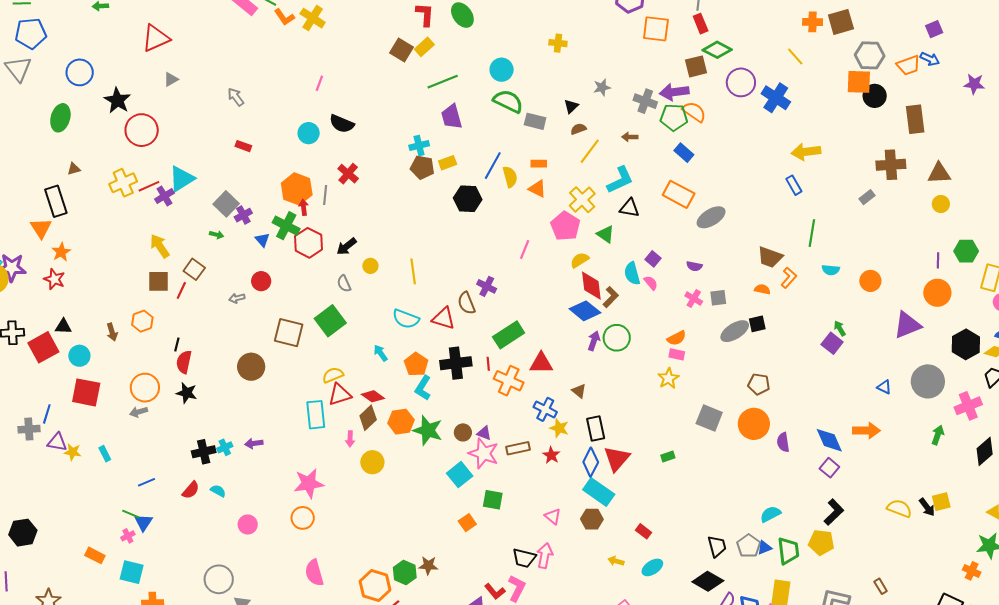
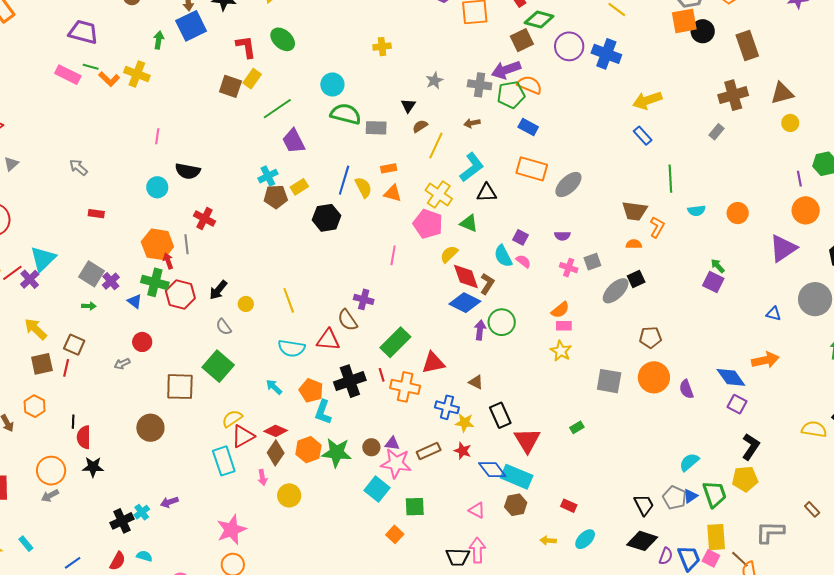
blue diamond: (591, 462) -> (492, 470), moved, turned -52

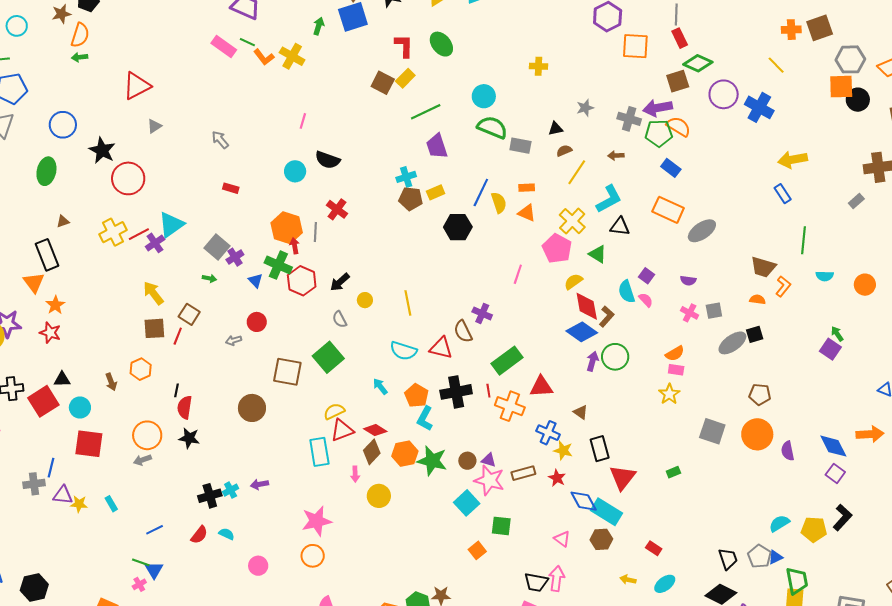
black triangle: (408, 106) -> (556, 129), turned 35
yellow pentagon: (745, 479) -> (814, 529), moved
green trapezoid: (714, 494) -> (797, 581), moved

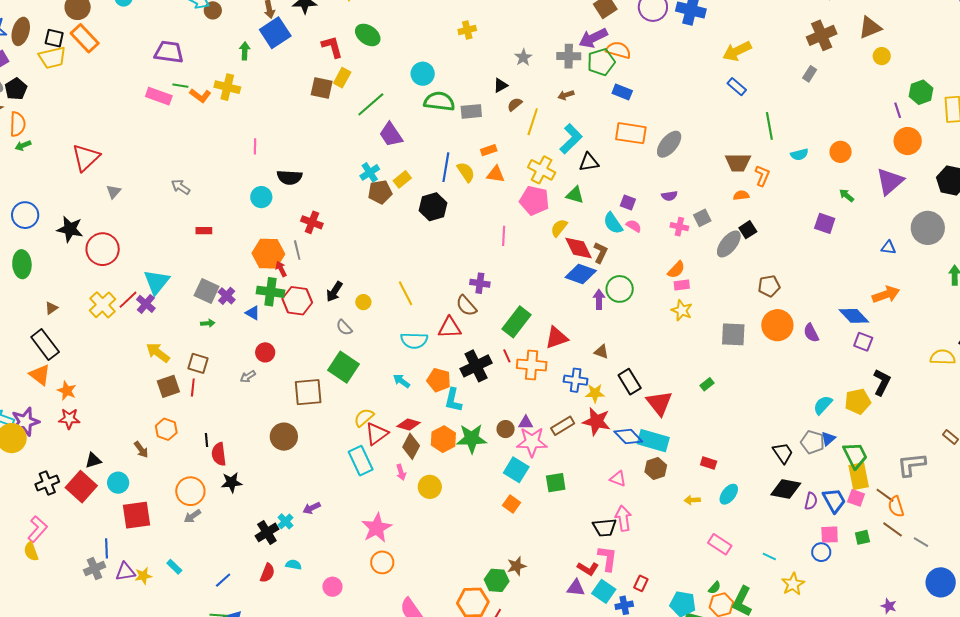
green arrow: (837, 334) -> (847, 195), moved
red star: (557, 478) -> (596, 421), size x1.6
orange square: (477, 550) -> (512, 504), moved

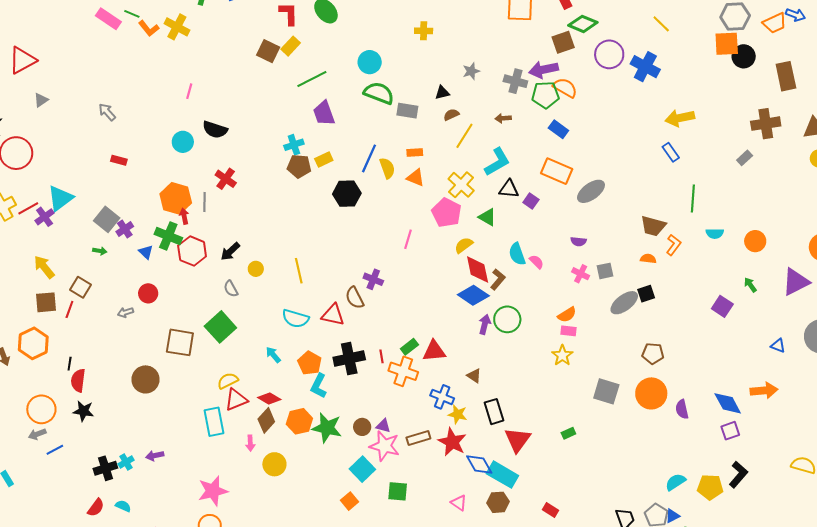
purple square: (628, 203) -> (531, 201), moved
green rectangle: (517, 322) -> (409, 347), moved, size x0.6
purple square: (863, 342) -> (730, 431), turned 36
orange hexagon: (166, 429) -> (33, 343), size x1.4
blue line: (223, 580) -> (55, 450), moved

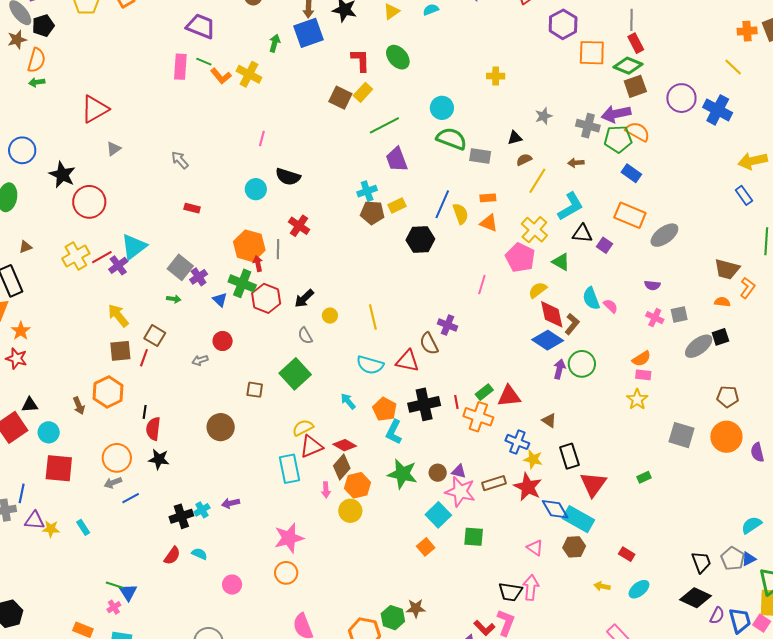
pink rectangle: (108, 19) -> (180, 67), turned 60
green diamond: (583, 24) -> (628, 66), moved
brown square: (180, 342) -> (255, 390), size x0.6
orange hexagon: (299, 421) -> (357, 485), moved

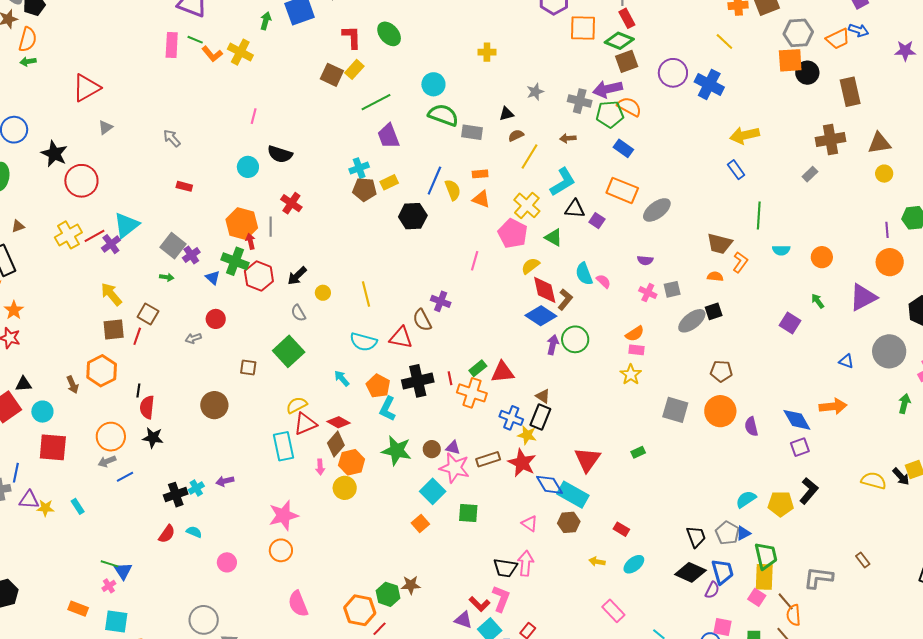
black rectangle: (569, 456) -> (540, 417), moved, turned 40
blue trapezoid: (740, 620) -> (723, 572), moved

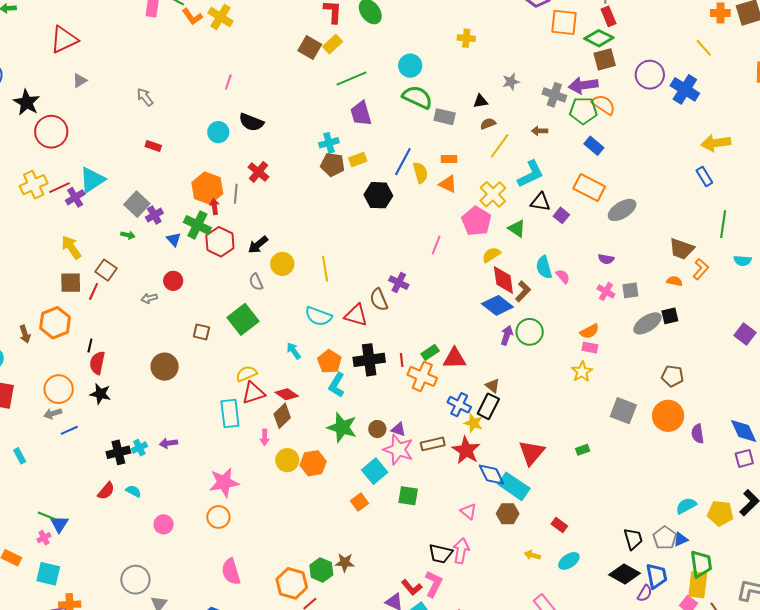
yellow circle: (323, 293) -> (282, 264), size x1.5
orange hexagon: (352, 462) -> (313, 463), moved

